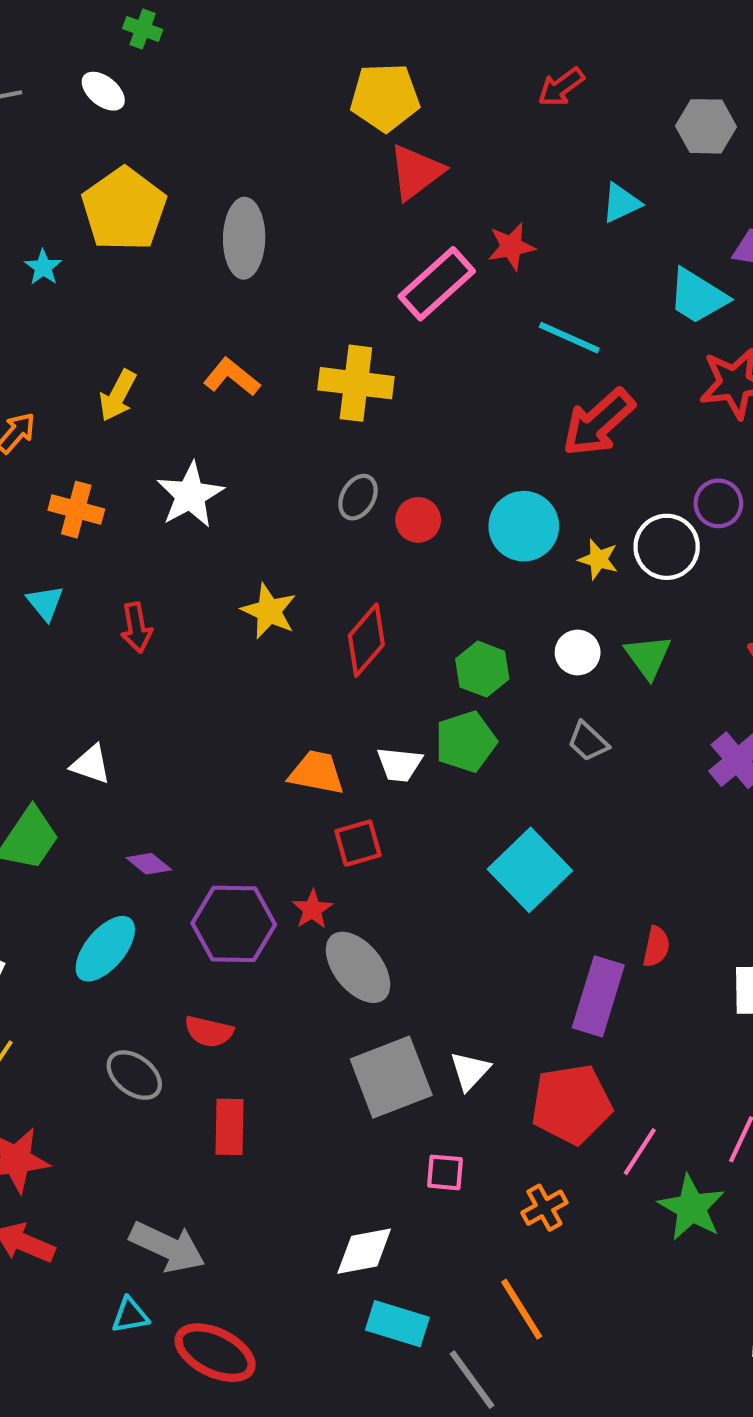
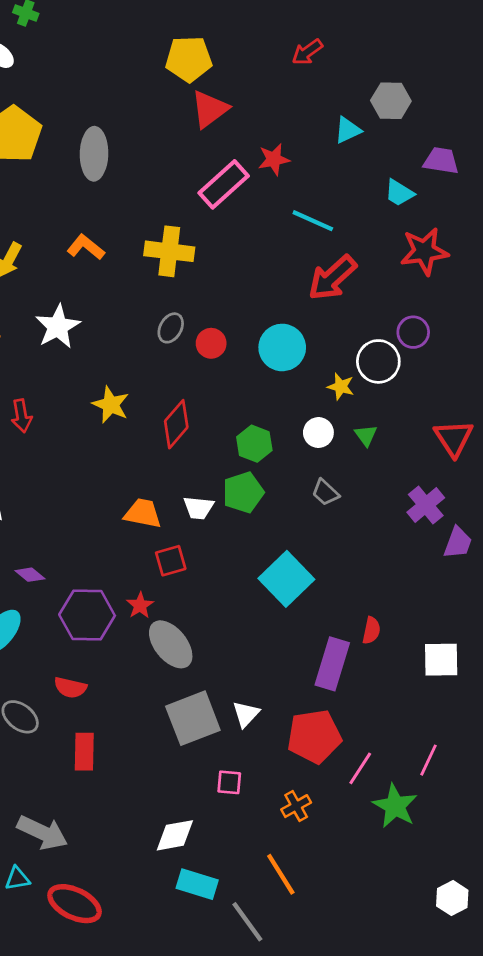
gray hexagon: (706, 126) -> (391, 101), moved
cyan trapezoid: (698, 296) -> (399, 193), size x0.7
yellow star: (598, 559) -> (341, 387), moved
green triangle: (648, 657) -> (366, 435), size x0.7

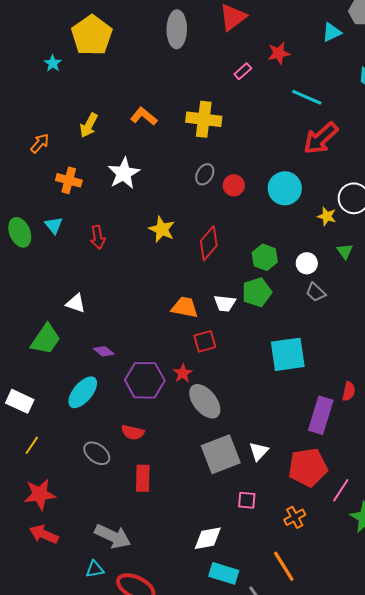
gray ellipse: (94, 154) -> (177, 29), moved
pink rectangle: (224, 184) -> (243, 71), size x0.5
white circle: (318, 433) -> (307, 263), moved
cyan square: (286, 579) -> (288, 354), turned 36

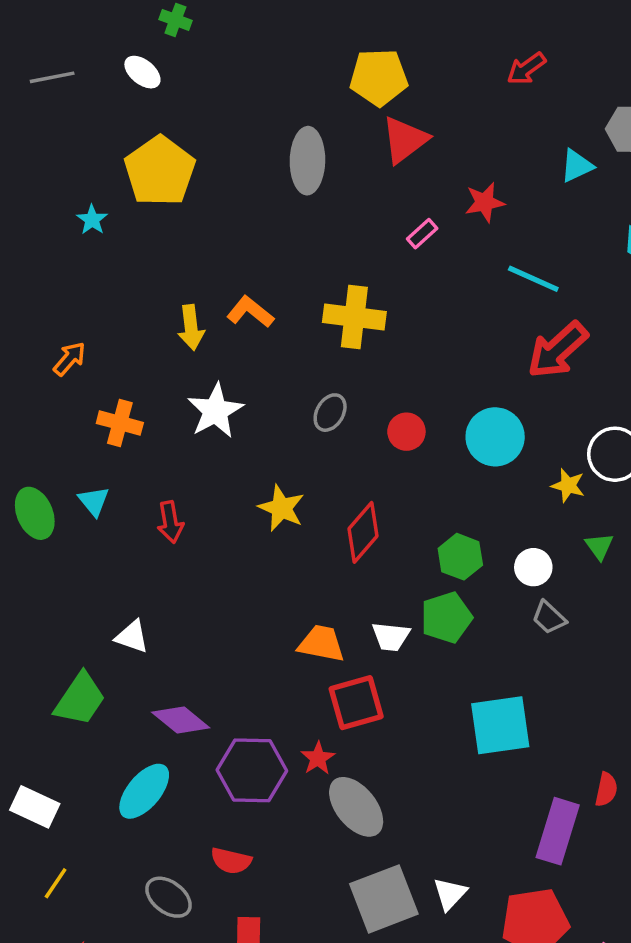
yellow arrow: (89, 125) -> (191, 327), moved, turned -35
gray ellipse: (205, 174) -> (330, 413), moved
red square: (205, 341) -> (356, 703), size x1.4
purple diamond: (104, 351) -> (181, 720), size x1.5

